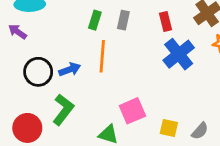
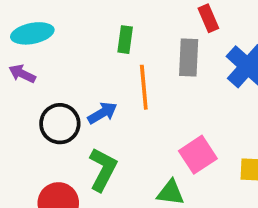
gray rectangle: (123, 20) -> (189, 57), moved, size x1.4
red rectangle: (166, 21) -> (208, 18), moved

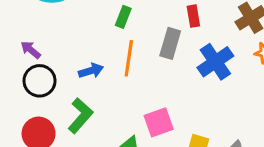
purple arrow: (22, 74) -> (31, 50), moved
black circle: (60, 124) -> (40, 81), moved

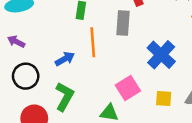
purple arrow: (31, 50) -> (16, 42), moved
blue cross: (215, 62) -> (161, 55), moved

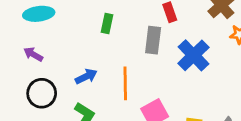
orange line: (93, 42) -> (125, 83), moved
blue cross: (161, 55) -> (193, 55), moved

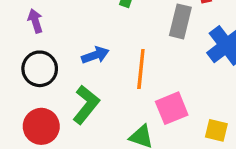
purple arrow: (33, 54) -> (35, 21), turned 36

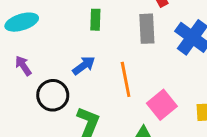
blue arrow: (95, 55) -> (84, 66), moved
black circle: (40, 69) -> (53, 95), moved

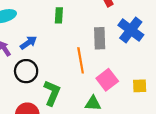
gray rectangle: (147, 29) -> (100, 38), moved
blue arrow: (84, 66) -> (28, 43), moved

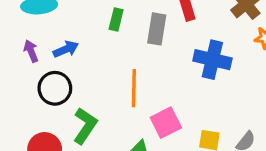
blue cross: (131, 30) -> (212, 60), turned -35
gray rectangle: (100, 38) -> (157, 29), moved

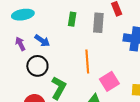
blue arrow: (66, 49) -> (42, 41), turned 63

